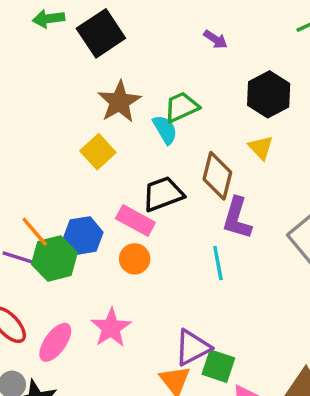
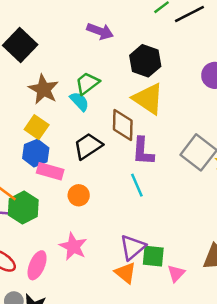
purple arrow: (215, 39) -> (100, 31), size x1.5
yellow triangle: (261, 148) -> (148, 99), size x1.8
pink rectangle: (135, 221) -> (50, 171), moved
blue hexagon: (83, 236) -> (36, 153), moved

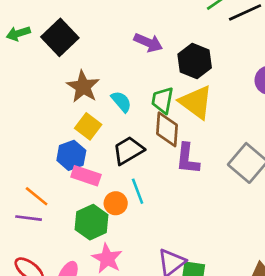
purple arrow: (100, 31) -> (148, 43), moved
green trapezoid: (87, 83) -> (163, 100), moved, turned -45
yellow square: (37, 127) -> (88, 126), moved
cyan line: (137, 185) -> (138, 191), moved
green hexagon: (23, 208) -> (92, 222), moved

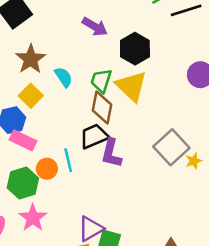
black trapezoid: (128, 150) -> (94, 136), moved
purple L-shape: (188, 159) -> (111, 153), moved

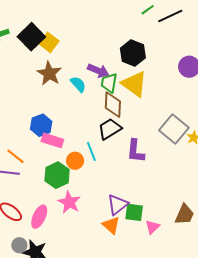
purple arrow: (95, 27) -> (98, 71), moved
yellow square: (31, 96) -> (49, 42), moved
purple L-shape: (111, 153) -> (135, 151), moved

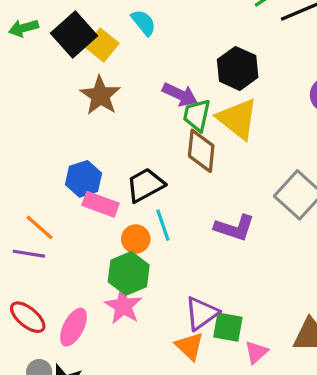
cyan semicircle: (78, 84) -> (144, 23), moved
black trapezoid: (110, 129) -> (145, 185), moved
purple L-shape: (135, 151) -> (235, 228), turned -80
green hexagon: (57, 175) -> (129, 273), moved

